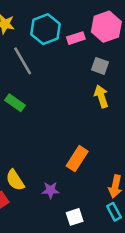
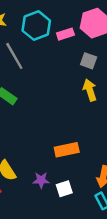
orange rectangle: (77, 159) -> (67, 150), turned 45
white square: (75, 217) -> (64, 189), moved

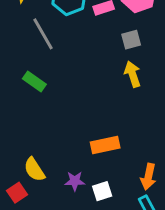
gray square: (89, 61) -> (131, 40), turned -35

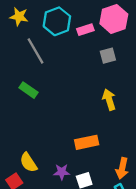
yellow arrow: (133, 74) -> (109, 100), moved

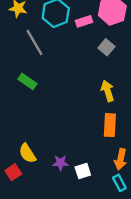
gray square: (108, 56) -> (106, 47), turned -35
orange rectangle: (87, 142) -> (110, 125), moved, turned -75

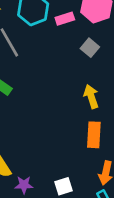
purple star: (60, 163) -> (24, 185), moved

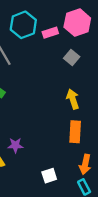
purple star: (24, 185) -> (15, 145), moved

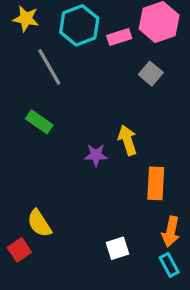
yellow arrow: (73, 99) -> (127, 140), moved
purple star: (15, 145) -> (96, 155), moved

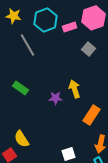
green rectangle: (39, 122) -> (21, 88), moved
orange rectangle: (156, 183) -> (92, 115), turned 30

